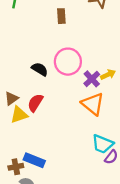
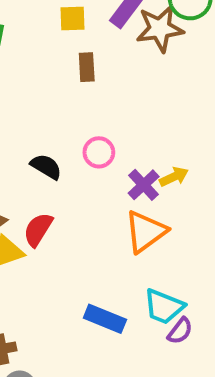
pink circle: (68, 62) -> (99, 152), size x0.6
orange triangle: (93, 104) -> (146, 232), turned 45
blue rectangle: (34, 160) -> (105, 319), moved

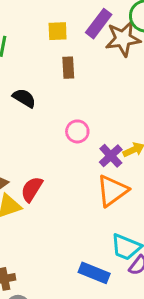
black semicircle: (46, 167) -> (24, 98), moved
blue rectangle: (105, 319) -> (94, 273), moved

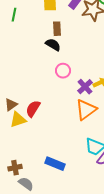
black semicircle: (24, 98) -> (53, 45), moved
blue rectangle: (94, 273) -> (55, 164), moved

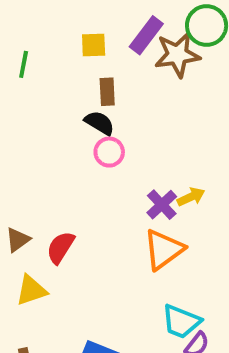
pink circle: (63, 71) -> (109, 152), moved
yellow triangle: (18, 120) -> (31, 290), moved

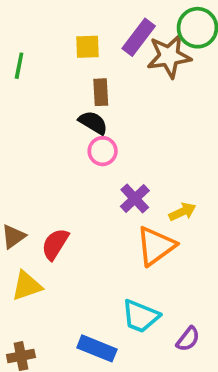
yellow arrow: (191, 197) -> (182, 212), moved
purple cross: (162, 205) -> (135, 199), moved
cyan trapezoid: (181, 321) -> (141, 316), moved

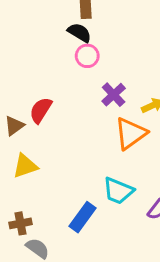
red semicircle: (55, 244) -> (41, 110), moved
blue rectangle: (97, 348) -> (83, 217), turned -76

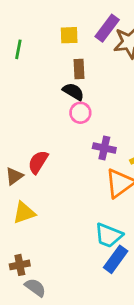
purple cross: (114, 95) -> (104, 148), turned -35
blue rectangle: (83, 217) -> (116, 259), moved

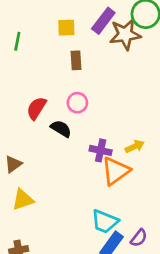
black semicircle: (73, 92) -> (61, 129), moved
purple cross: (104, 148) -> (101, 150), moved
red semicircle: (38, 162) -> (36, 108), moved

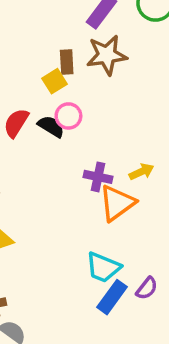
yellow square: (66, 28) -> (55, 81), moved, turned -30
brown star: (125, 34) -> (107, 55), moved
black semicircle: (61, 129) -> (51, 126), moved

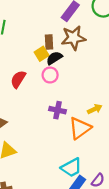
black semicircle: (51, 126) -> (54, 58), moved, turned -63
purple cross: (98, 177) -> (58, 110), moved
cyan trapezoid: (103, 267) -> (71, 168), turned -50

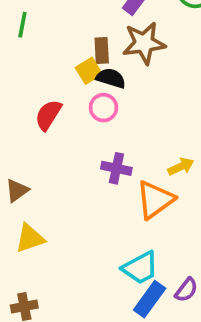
black semicircle: (54, 58) -> (111, 78), turned 49

